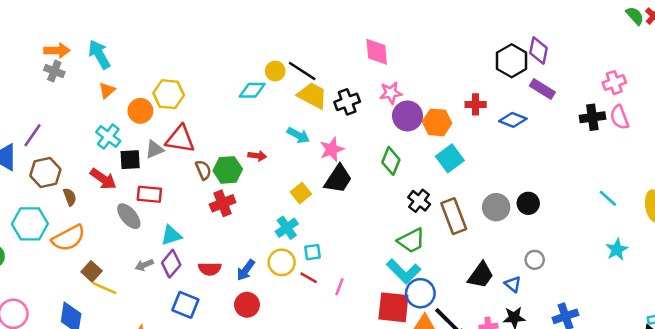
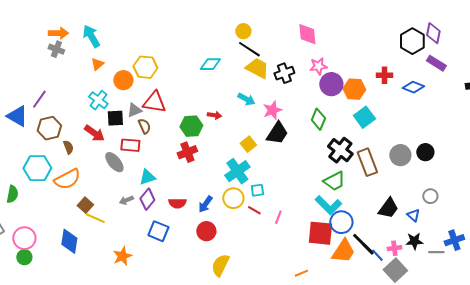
yellow circle: (275, 71) -> (243, 31), moved
brown semicircle: (203, 170) -> (144, 126), moved
black cross: (419, 201) -> (340, 150), size x1.4
cyan cross: (287, 228) -> (237, 171), size x1.4

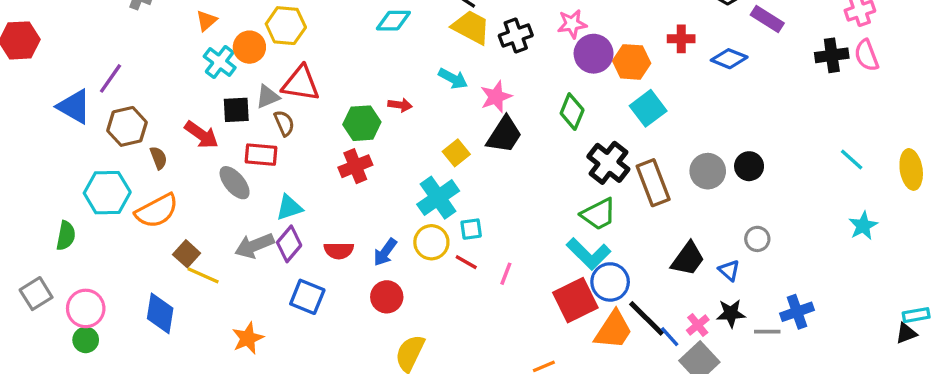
cyan cross: (98, 100) -> (220, 62), moved
gray arrow: (126, 200) -> (254, 246), size x1.6
red square: (320, 233) -> (575, 300), turned -32
pink cross: (394, 248) -> (698, 325), turned -32

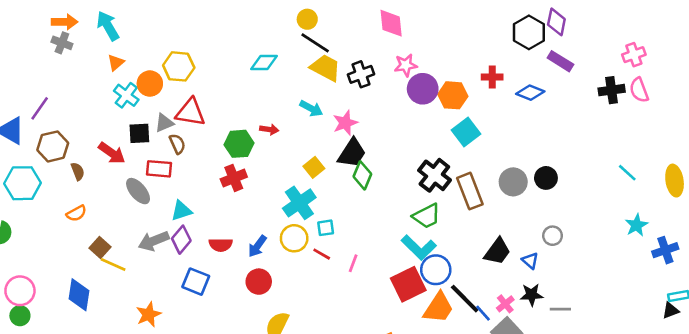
green diamond: (572, 112) -> (362, 175), moved
cyan hexagon: (107, 193) -> (23, 183), moved
orange semicircle: (157, 211) -> (76, 213), size x0.6
blue cross: (797, 312) -> (665, 250), moved

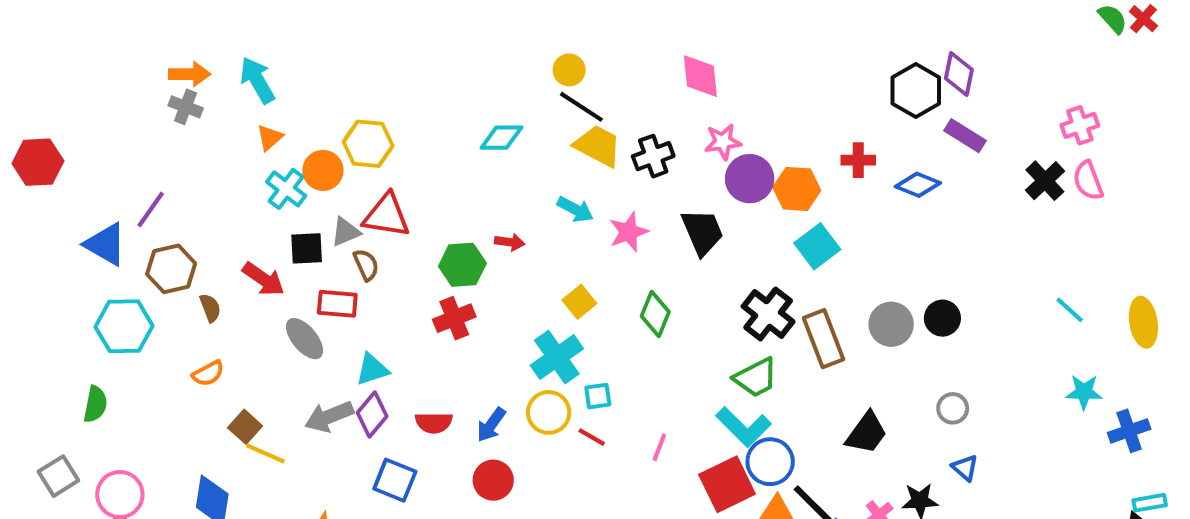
black cross: (612, 90) -> (1045, 181), turned -35
black trapezoid: (352, 153) -> (702, 232), moved, turned -56
cyan star: (636, 225) -> (1084, 392), turned 30
blue triangle: (530, 261) -> (965, 468), moved
pink line: (353, 263) -> (659, 447), moved

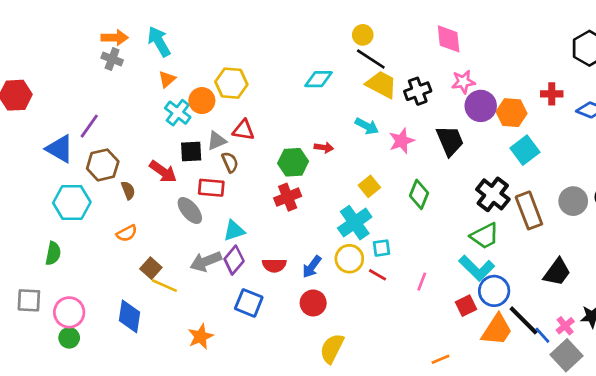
red triangle: (387, 216) -> (243, 130), size x0.7
gray square: (58, 476) -> (29, 300), turned 35
red square: (727, 484) -> (466, 306), size x0.6

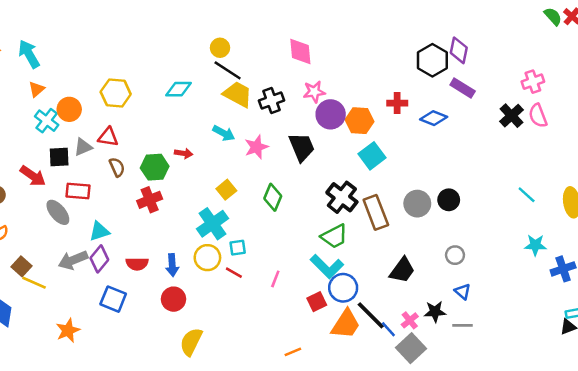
yellow hexagon: (231, 83) -> (116, 93), moved
brown semicircle: (230, 162) -> (117, 167), moved
blue arrow: (312, 267) -> (172, 265), turned -40

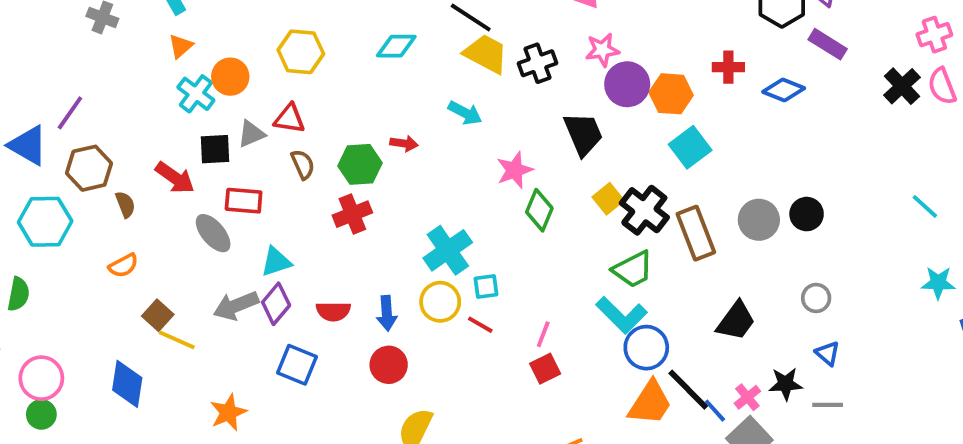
pink star: (256, 147) -> (515, 170), moved
yellow square: (226, 190) -> (608, 199), moved
red square: (317, 302) -> (545, 369), moved

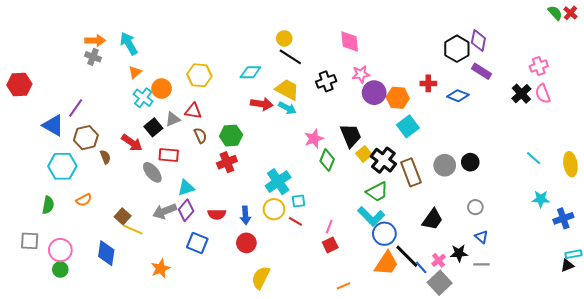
yellow trapezoid: (486, 54) -> (287, 90), moved
black trapezoid: (583, 134) -> (351, 136), moved
red arrow: (404, 143) -> (262, 104), moved, size x1.5
black square: (215, 149) -> (153, 127), turned -36
orange semicircle: (123, 266) -> (84, 200), moved

